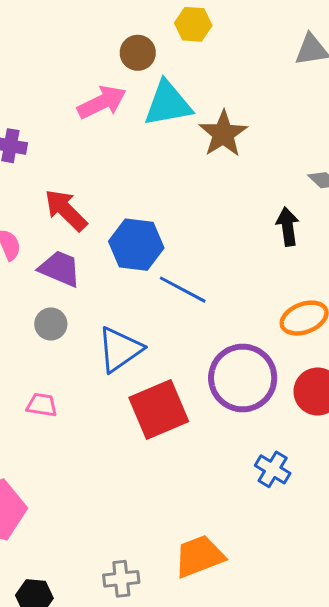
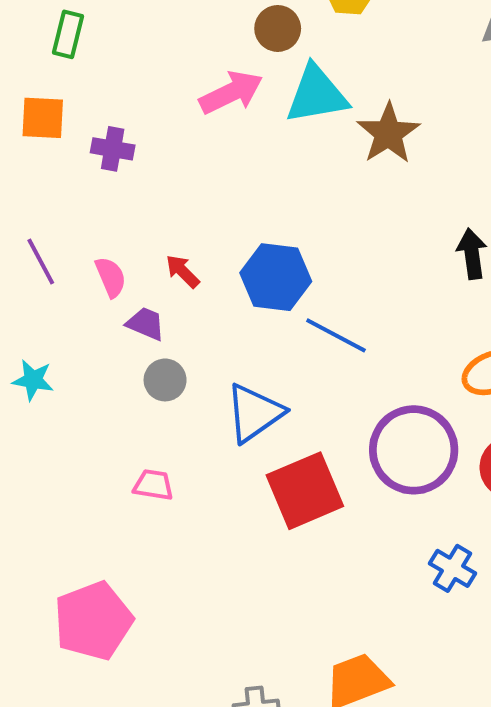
red arrow: (66, 210) -> (183, 271), moved, size x0.6
purple trapezoid: (60, 269) -> (146, 324), moved, size x0.7

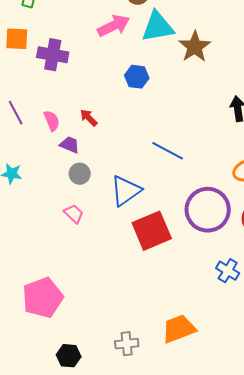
purple cross: (113, 149) -> (53, 55), size x1.4
blue hexagon: (276, 277) -> (137, 77), moved, size x0.7
pink trapezoid: (153, 485) -> (74, 214), moved, turned 35

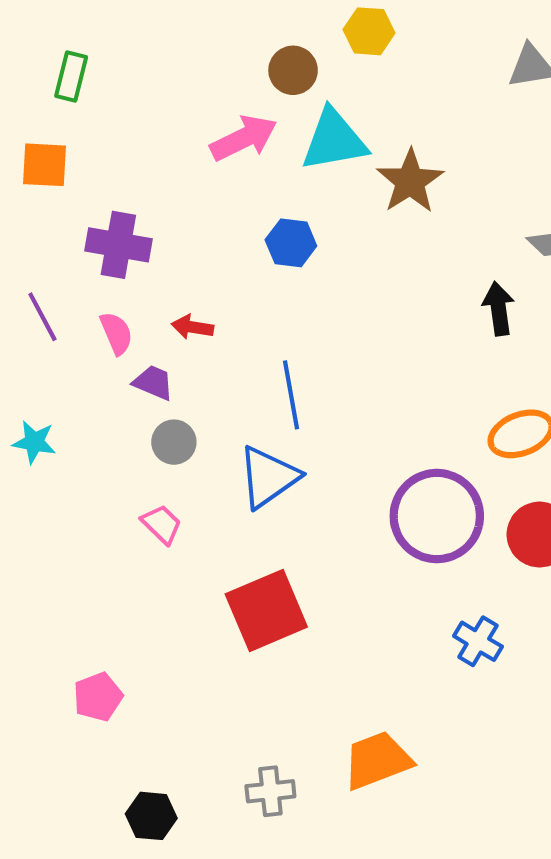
purple cross: (53, 55) -> (118, 245), moved
red arrow: (89, 118) -> (192, 327), turned -36
blue line: (168, 151) -> (291, 395), moved, turned 52
red square: (152, 231) -> (266, 611), moved
pink pentagon: (43, 298) -> (98, 697), size x0.6

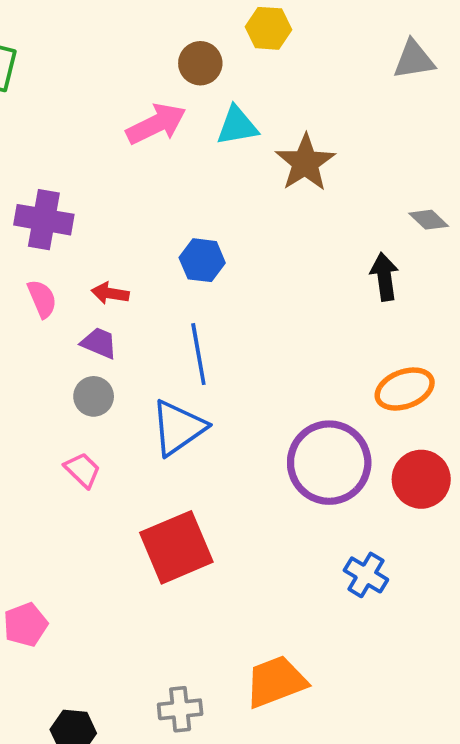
cyan triangle: (334, 140) -> (237, 126), size x0.7
blue hexagon: (291, 243) -> (202, 260), moved
purple trapezoid: (153, 383) -> (99, 343), moved

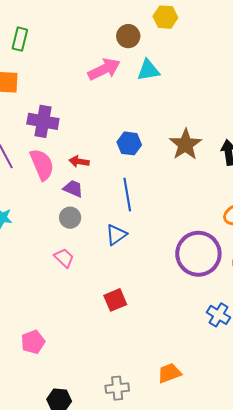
brown star: (305, 163) -> (185, 144), moved
pink semicircle: (42, 299) -> (42, 164), size x1.5
blue triangle: (178, 428) -> (116, 235), size x0.7
red square: (176, 547) -> (115, 300), size x0.6
orange trapezoid: (276, 682) -> (169, 373), size x0.7

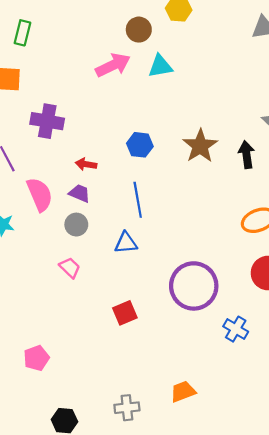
pink semicircle: (42, 164) -> (40, 194), moved
blue triangle: (116, 235) -> (126, 243), turned 30
purple circle: (198, 254) -> (194, 286), moved

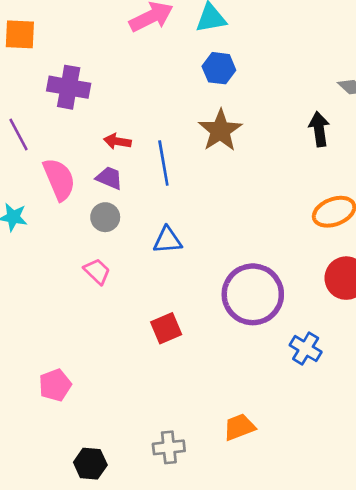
blue hexagon: (140, 145) -> (219, 68), moved
brown star: (200, 146) -> (220, 130), moved
blue line: (138, 200) -> (163, 163), moved

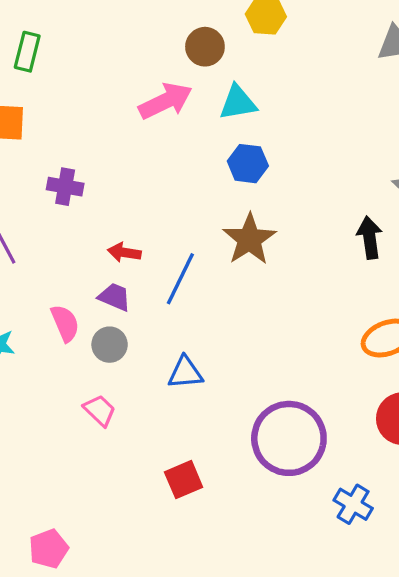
purple cross: (69, 87) -> (65, 187), size x0.7
blue line: (163, 163) -> (180, 279), turned 36
pink semicircle: (59, 179) -> (65, 323), moved, size x0.7

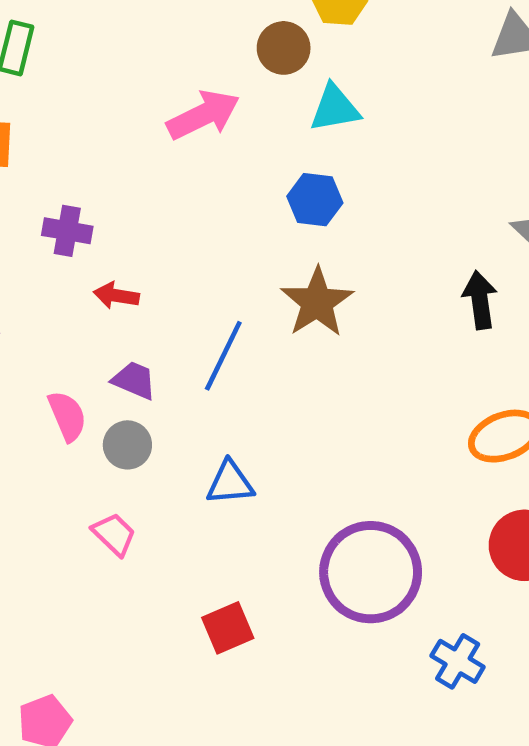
brown circle: (205, 47) -> (284, 48), moved
cyan triangle: (238, 103) -> (335, 108), moved
red arrow: (124, 252) -> (116, 296), moved

